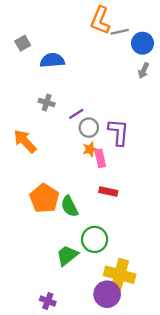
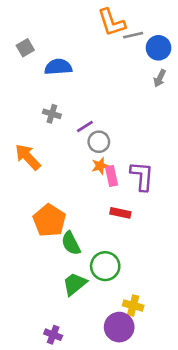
orange L-shape: (100, 20) -> (112, 22), turned -40
purple L-shape: (119, 132) -> (142, 176), moved
green semicircle: (69, 206) -> (71, 243), moved
yellow cross: (120, 275) -> (133, 305), size x0.6

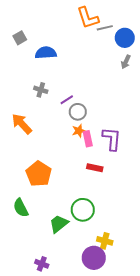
green semicircle: (71, 243) -> (21, 208), moved

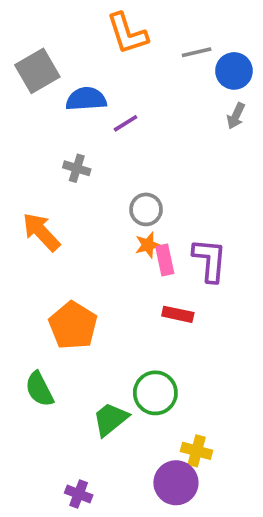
orange L-shape: (88, 18) -> (127, 33), moved
gray square: (20, 38) -> (37, 71), size x1.6
purple line: (67, 100) -> (125, 123), moved

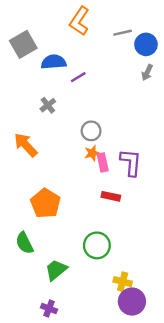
orange L-shape: (127, 33) -> (79, 21), turned 52
gray cross: (77, 168) -> (48, 105), turned 35
green trapezoid: (110, 419) -> (56, 270), moved
purple circle: (176, 483) -> (132, 301), moved

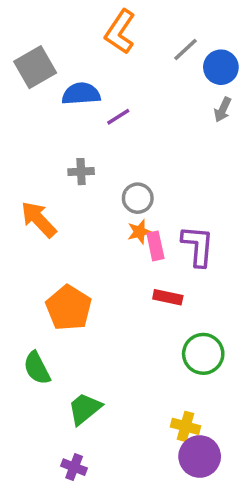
gray line: (123, 33) -> (185, 50), turned -30
gray cross: (48, 105) -> (81, 172), moved, turned 35
green circle: (97, 245) -> (203, 354), moved

